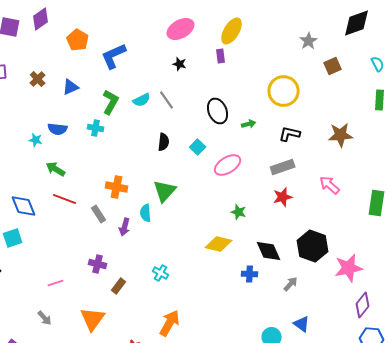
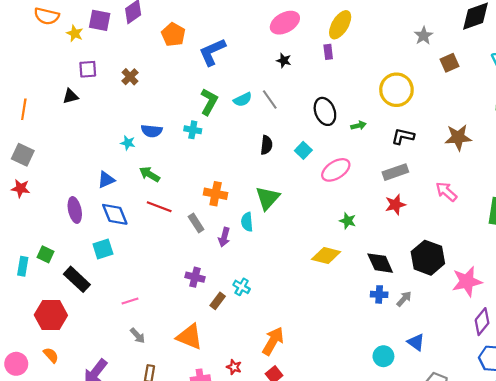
blue triangle: (71, 87) -> (106, 180), moved
cyan cross: (161, 273) -> (242, 287), moved
blue cross: (250, 274) -> (379, 294), moved
pink line: (56, 283) -> (130, 301), moved
orange triangle: (93, 319) -> (190, 337), turned -44

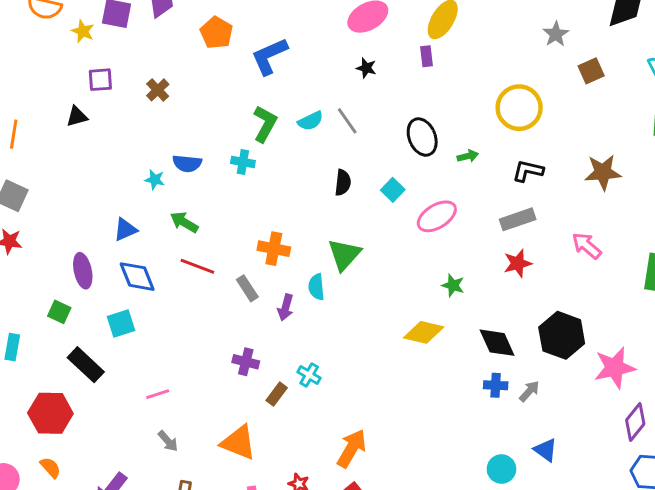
green square: (45, 254) -> (59, 312), moved

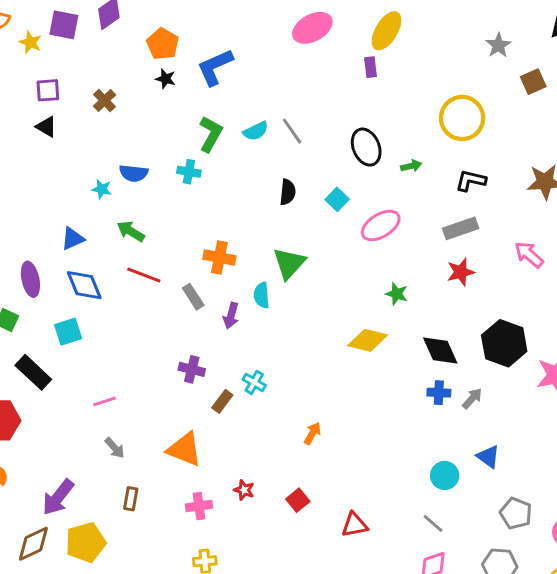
black star: (366, 68) -> (166, 79), moved
black triangle: (77, 116) -> (46, 127), moved, turned 45
orange arrow: (352, 448) -> (312, 433), moved, size x0.6

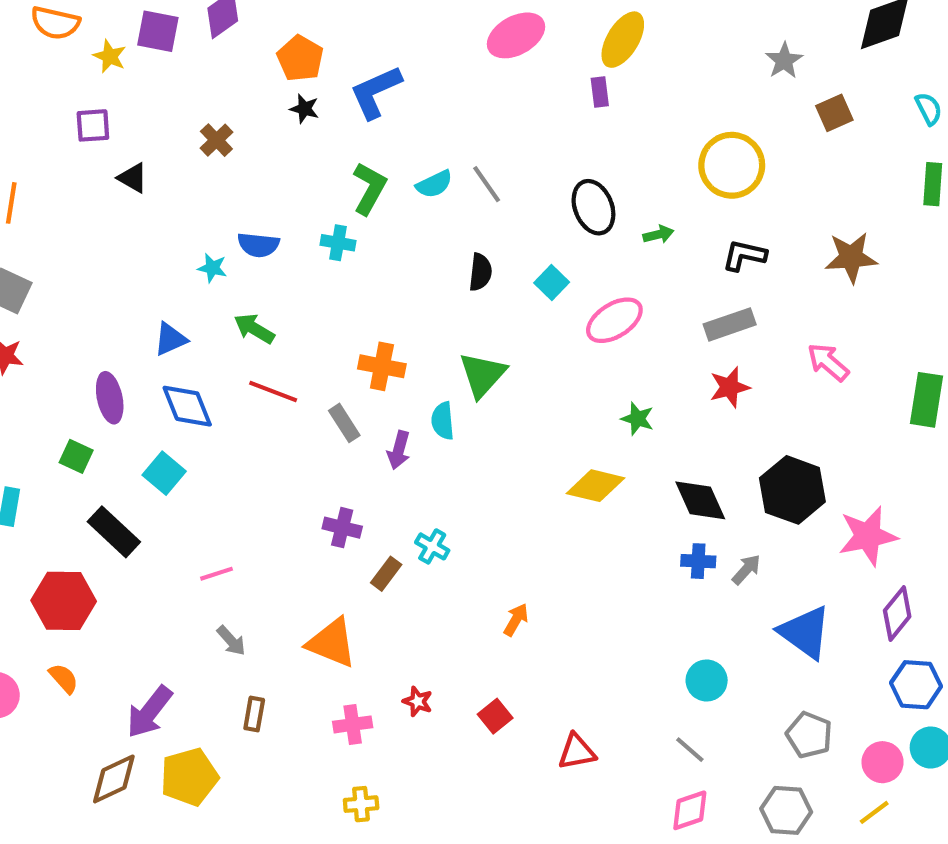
purple square: (48, 90) -> (93, 125), moved
cyan square: (68, 332) -> (164, 473), turned -32
blue triangle: (488, 457) -> (805, 632), moved, size x1.6

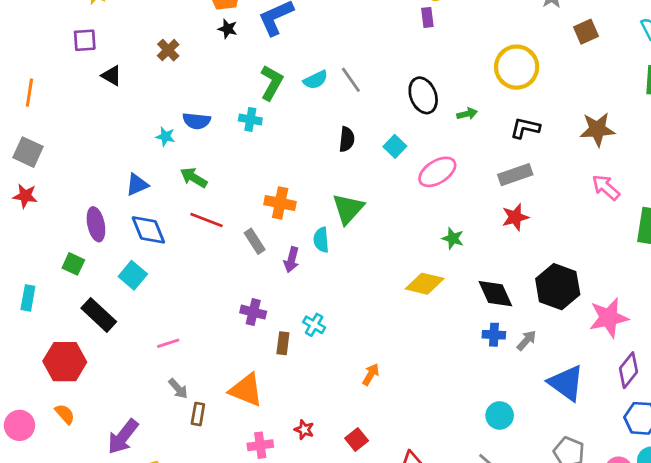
pink arrow: (828, 362) -> (606, 187), moved
brown rectangle: (386, 574) -> (283, 343), turned -30
brown rectangle: (254, 714) -> (198, 414), moved

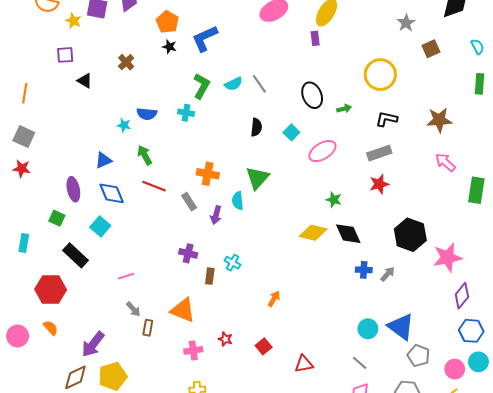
green arrow: (194, 178) -> (145, 155), turned 30
black diamond: (495, 294) -> (348, 234), moved
blue triangle: (566, 383) -> (401, 327), moved

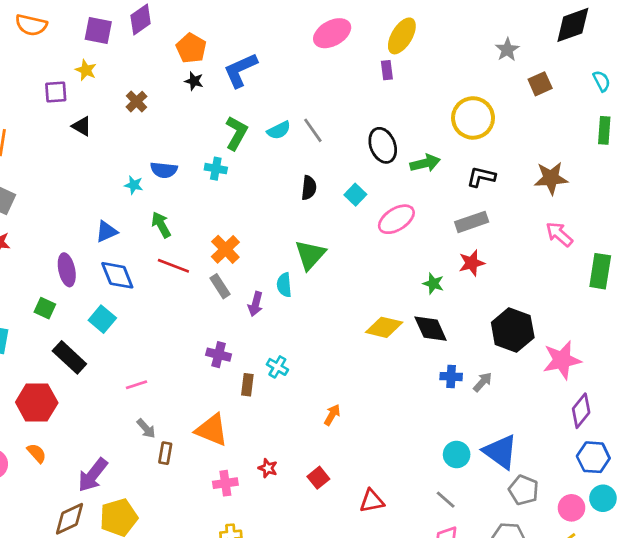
yellow star: (73, 21) -> (86, 70), moved
green arrow: (344, 109) -> (425, 163), size x1.5
orange cross: (208, 174) -> (225, 249), moved, turned 35
green star: (334, 200) -> (433, 283), moved

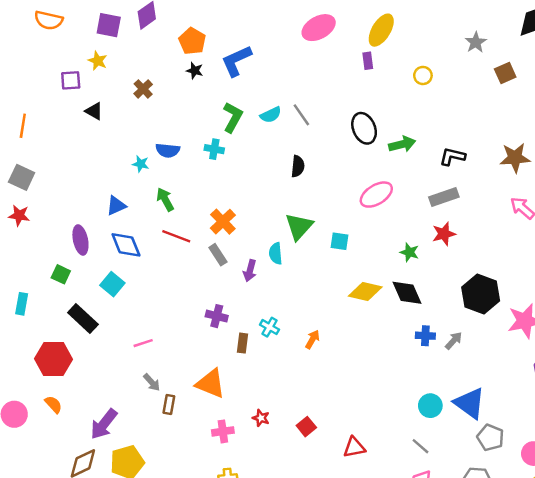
yellow circle: (473, 118) -> (423, 75), moved, size x0.5
cyan square: (355, 195) -> (339, 241), moved, turned -36
orange arrow: (332, 415) -> (312, 339), moved

